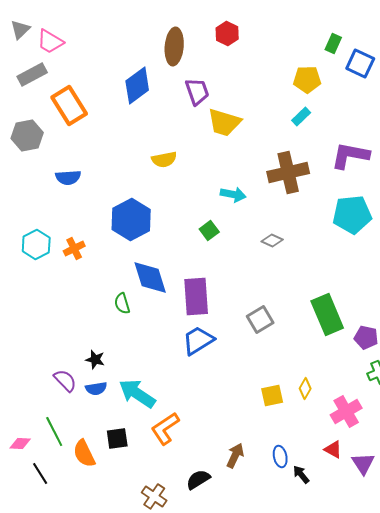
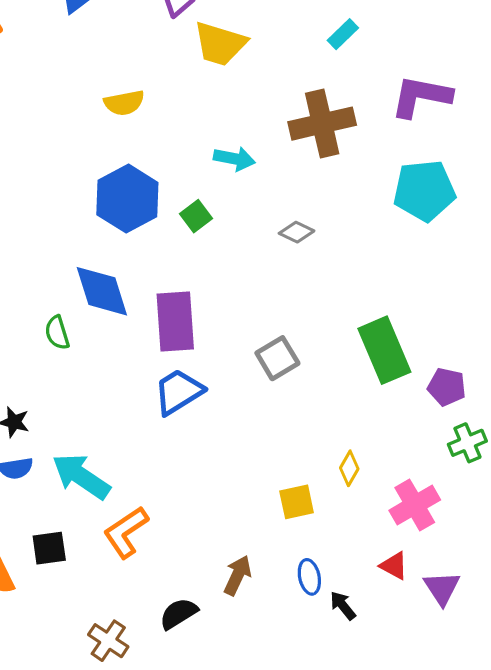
blue hexagon: (131, 220) -> (127, 199), moved
yellow square: (272, 396) -> (297, 502), moved

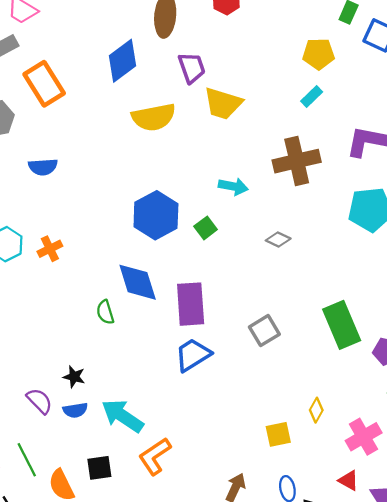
yellow semicircle: (124, 103) -> (154, 117), moved, size x1.5

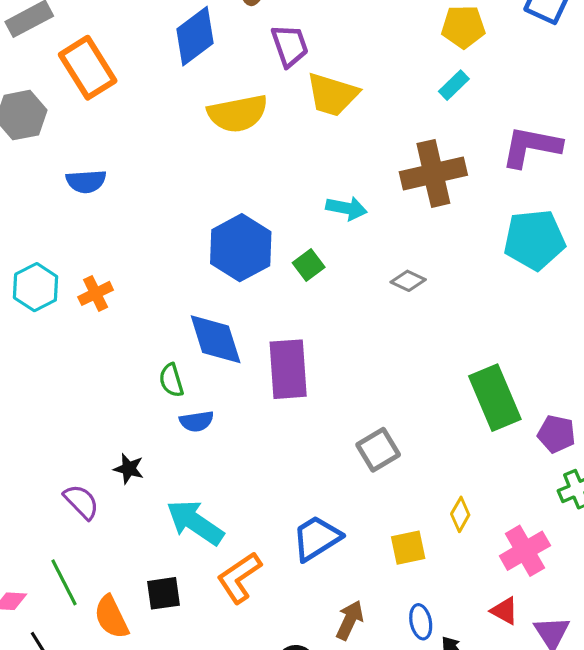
gray square: (264, 331) -> (378, 450), moved
blue trapezoid: (193, 355) -> (317, 538), moved
blue semicircle: (75, 410) -> (197, 421), moved

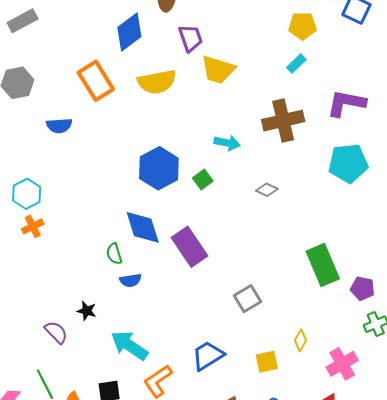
orange rectangle: (88, 68) -> (96, 81), moved
orange cross: (96, 293) -> (33, 226), moved
purple rectangle: (288, 369) -> (189, 247), turned -30

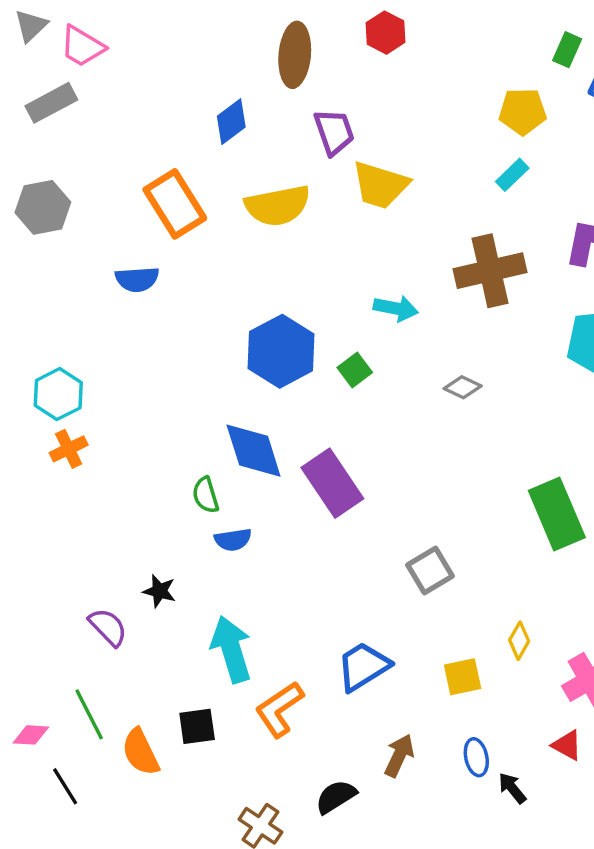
blue diamond: (129, 32) -> (231, 122), size x0.7
blue semicircle: (59, 126) -> (137, 279), moved
cyan arrow: (129, 345) -> (231, 649), turned 39

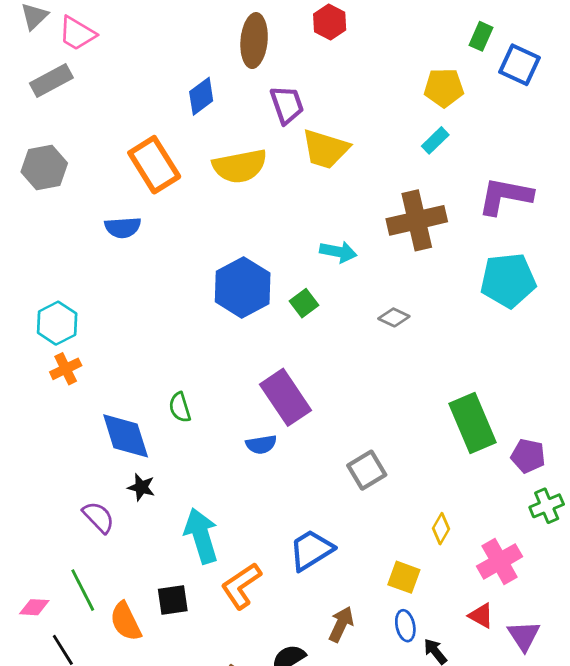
blue diamond: (254, 451) -> (126, 436), moved
blue semicircle: (233, 540) -> (261, 444), moved
yellow square: (463, 677) -> (404, 577), moved, turned 32

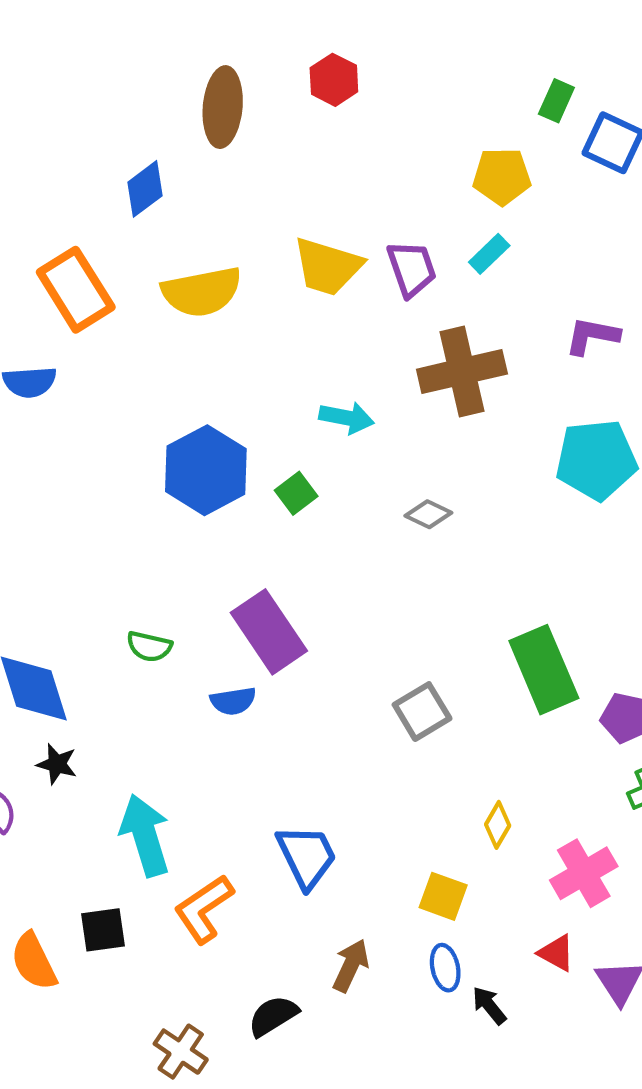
purple trapezoid: (287, 105) -> (412, 269), moved
purple L-shape: (505, 196) -> (592, 336), size x0.7
green semicircle: (180, 407) -> (149, 646), moved, turned -60
gray square: (367, 470) -> (422, 712), moved
blue trapezoid: (311, 550) -> (307, 856), turned 96

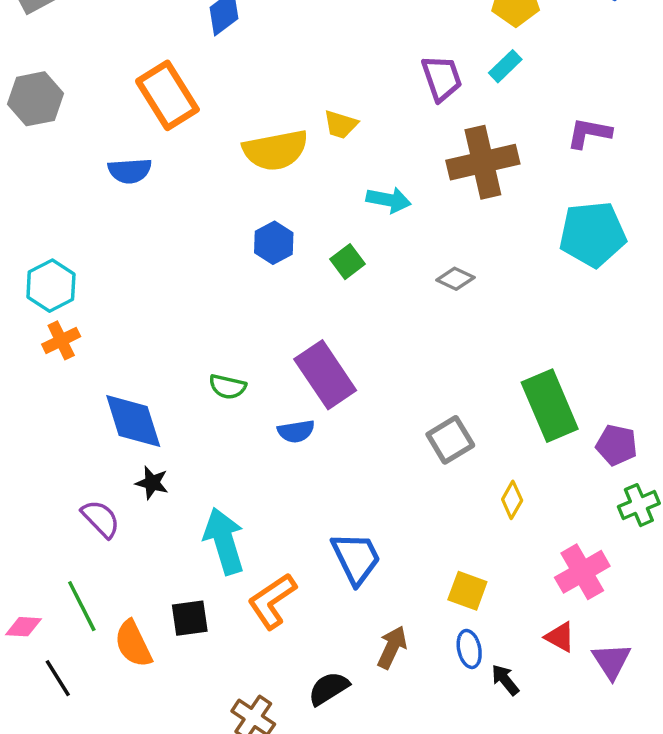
yellow trapezoid: (328, 267) -> (341, 124), moved, size x0.6
yellow semicircle: (202, 292) -> (275, 150), moved
blue hexagon: (206, 470) -> (274, 243), size x0.6
yellow diamond: (498, 825) -> (512, 500), moved

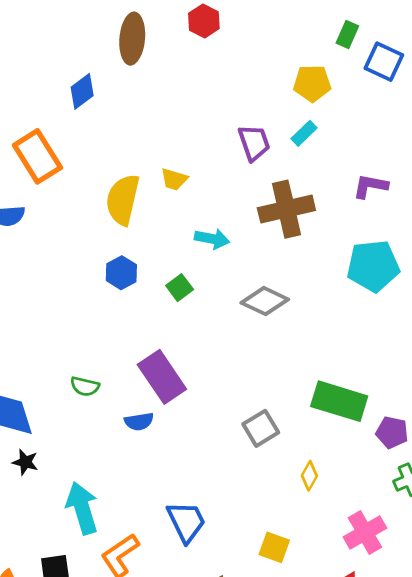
yellow semicircle: (275, 150) -> (123, 200), turned 114
gray diamond: (455, 279) -> (265, 301), size x1.6
green rectangle: (550, 406) -> (339, 401), turned -50

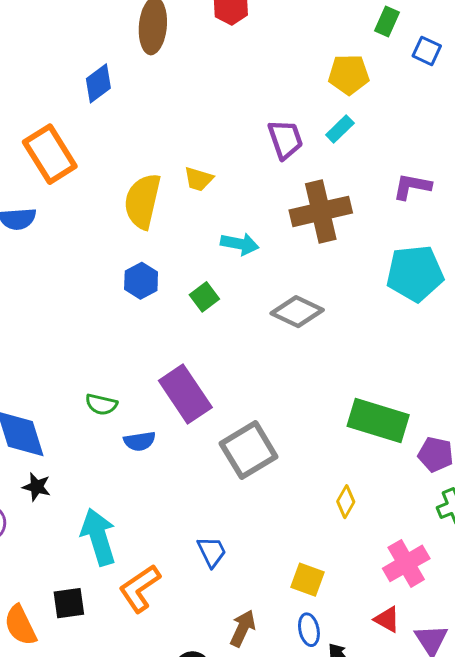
blue square: (384, 62) -> (427, 51), size x0.7
blue semicircle: (139, 422) -> (140, 441), moved
gray square: (261, 428) -> (249, 450), moved, size x1.4
blue trapezoid: (186, 522) -> (212, 552), size x0.7

